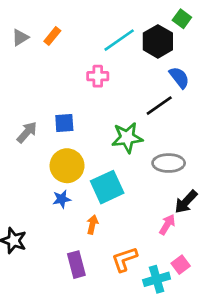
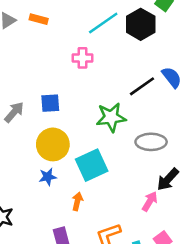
orange rectangle: (52, 36) -> (39, 19), turned 66
blue semicircle: (179, 78) -> (172, 77), moved

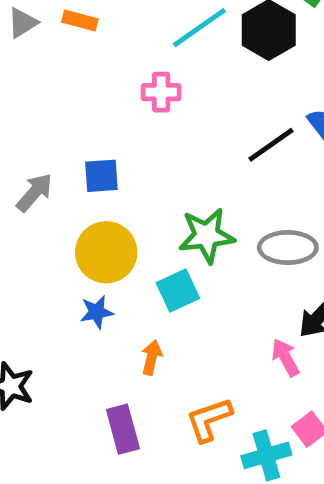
green star: (111, 117) -> (207, 236), moved
cyan square: (92, 165) -> (178, 291), size x0.7
pink arrow: (150, 201) -> (285, 357), turned -60

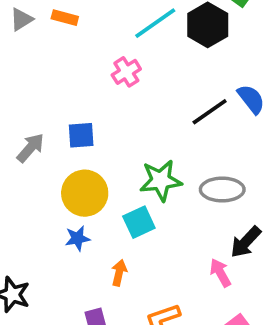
pink cross: (161, 92) -> (126, 72), turned -32

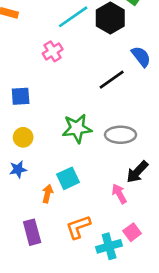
blue semicircle: (251, 99) -> (141, 57), moved
yellow circle: (85, 193) -> (23, 137), size x0.6
cyan square: (139, 222) -> (68, 178), moved

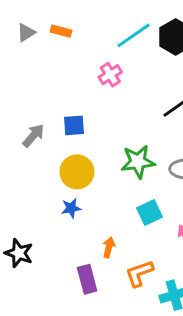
yellow circle: (23, 137) -> (77, 172), size x1.5
cyan square: (68, 178) -> (149, 212), moved
orange arrow: (47, 194) -> (109, 247), moved

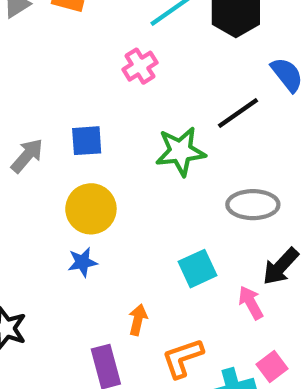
green star: (138, 162) -> (180, 151), moved

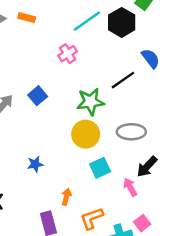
blue square: (87, 141) -> (38, 96), turned -36
yellow circle: (91, 209) -> (86, 134), moved

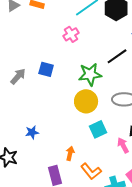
blue square: (38, 96) -> (46, 69), turned -35
blue star: (35, 164) -> (32, 132), moved
orange L-shape: (92, 218) -> (91, 171), turned -110

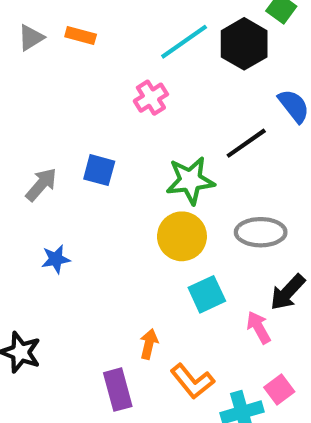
blue star: (32, 132) -> (56, 259), moved

